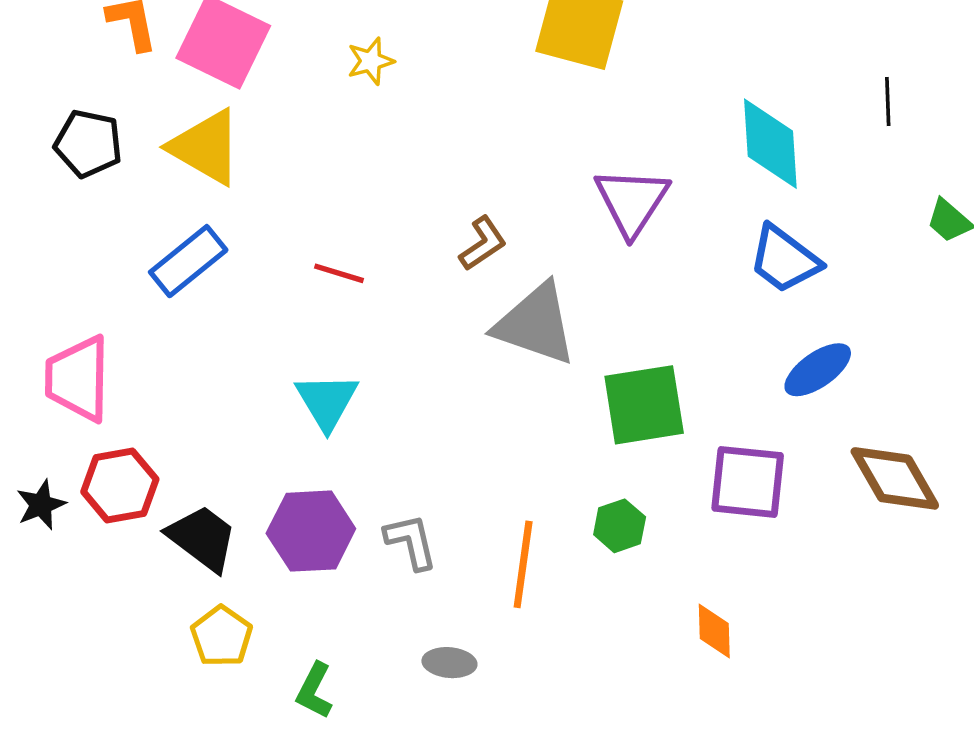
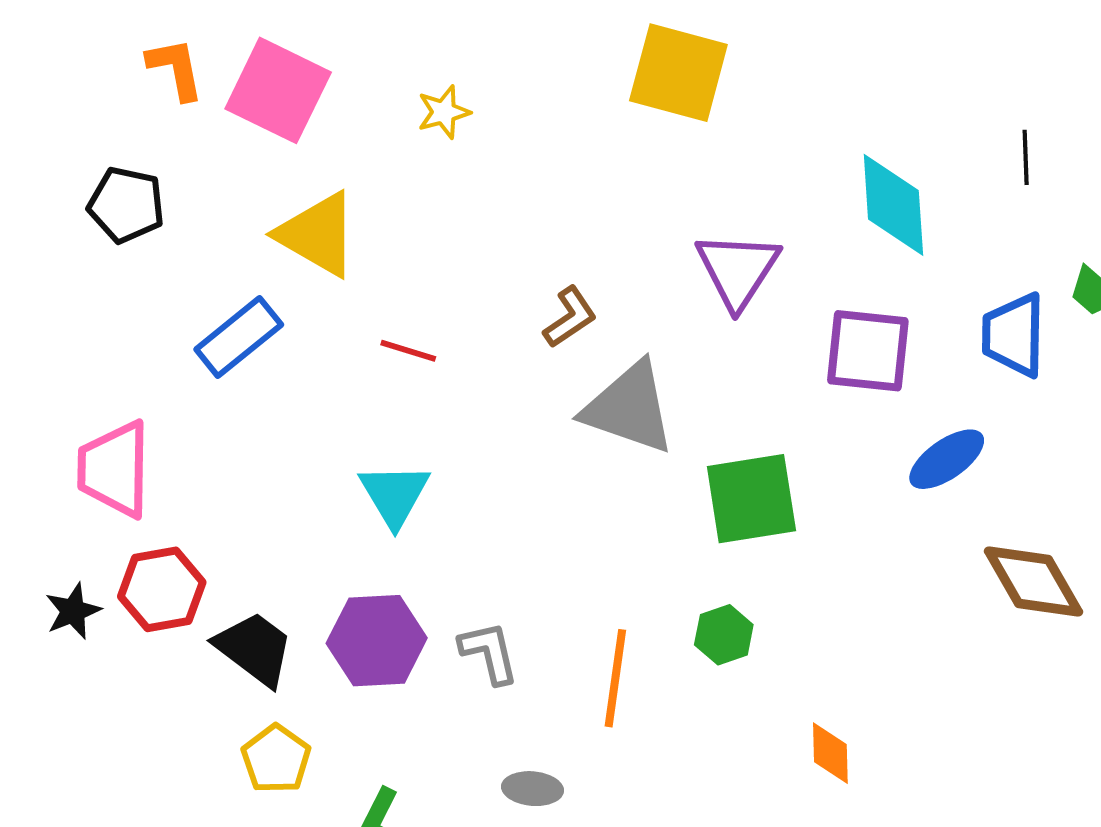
yellow triangle: (206, 147) -> (318, 234), moved
blue trapezoid: (784, 259) -> (1014, 335), moved, turned 54
purple square: (748, 482) -> (868, 351), moved

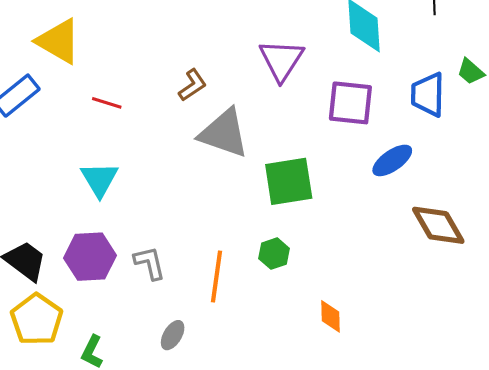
yellow pentagon: (276, 759) -> (37, 319), size x1.4
gray ellipse: (533, 789) -> (173, 335), turned -64

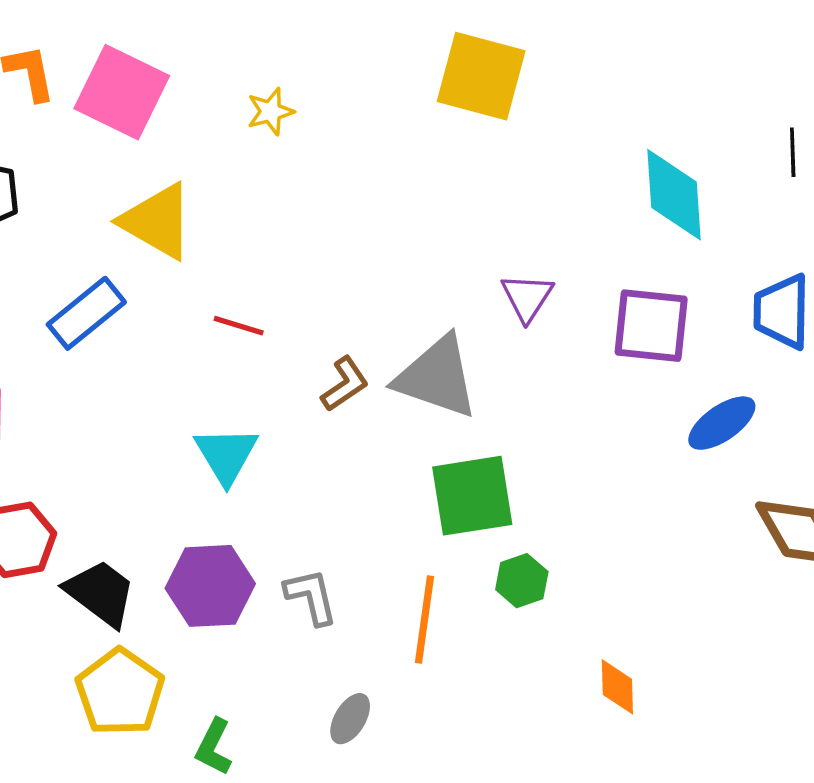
purple triangle: (281, 60) -> (527, 297), moved, size x0.7
brown L-shape: (192, 85) -> (345, 384), moved
green square: (289, 181) -> (472, 496), moved

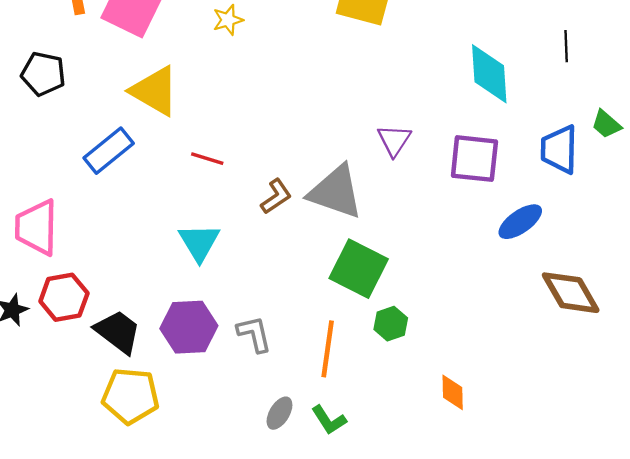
green square: (472, 496) -> (359, 269), turned 36
yellow pentagon: (120, 692) -> (130, 396), turned -30
green L-shape: (214, 747) -> (329, 420), moved, turned -60

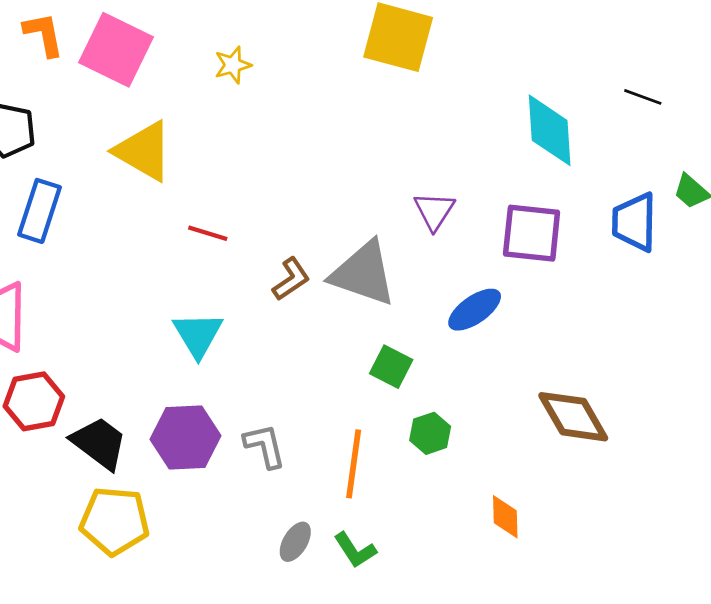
black line: (566, 46) -> (643, 97), turned -68
blue rectangle: (109, 151) -> (39, 211), moved, turned -33
blue ellipse: (520, 222) -> (475, 310), moved
green square: (359, 269) -> (391, 367), size x0.6
brown diamond: (571, 293) -> (573, 417), moved

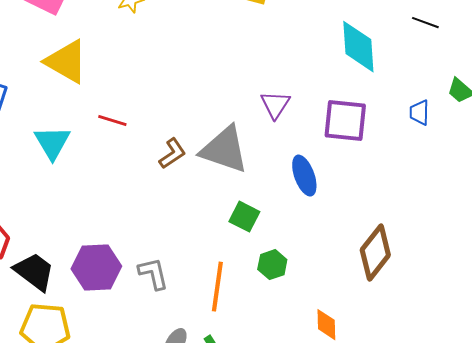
blue trapezoid: (634, 222) -> (419, 113), size x0.6
blue ellipse: (475, 310) -> (304, 176), turned -75
cyan triangle: (198, 335) -> (52, 143), moved
brown diamond: (573, 417) -> (375, 253), turned 68

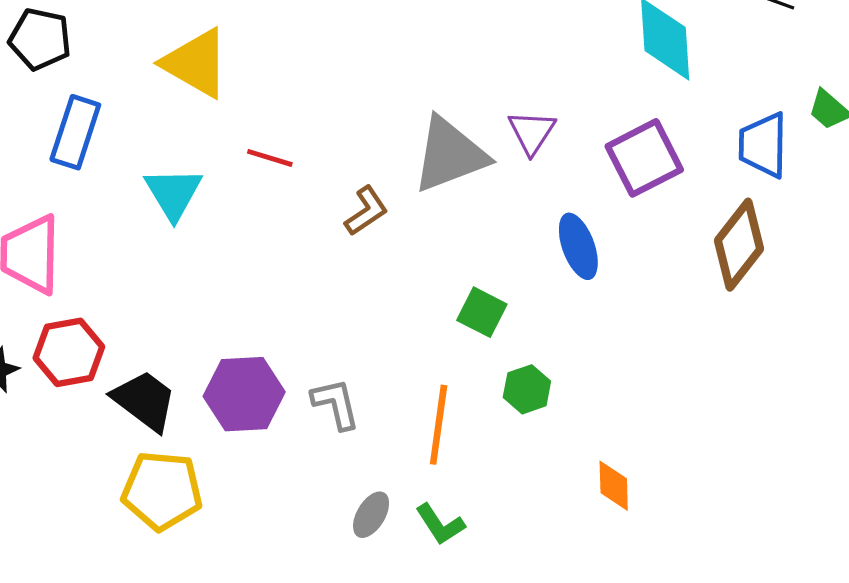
blue trapezoid: (419, 113) -> (763, 145), size x1.6
purple square: (345, 121) -> (644, 158), turned -33
gray triangle: (224, 150) -> (450, 155), moved, turned -40
brown diamond: (375, 253) -> (739, 245), moved

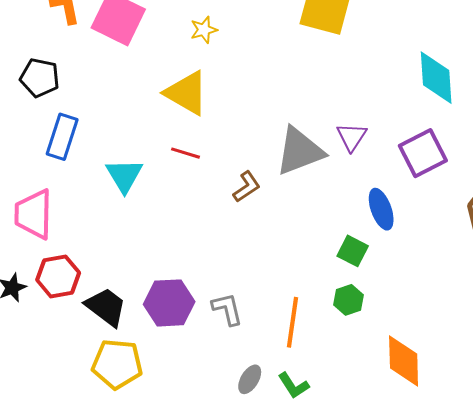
yellow triangle: (196, 63) -> (186, 93), moved
green square: (482, 312) -> (353, 251), moved
orange diamond: (614, 486) -> (404, 361), size x1.6

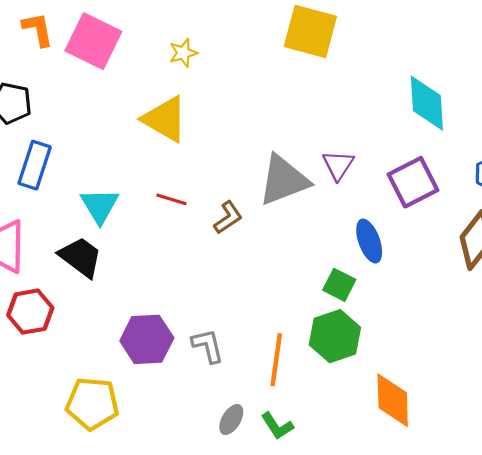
red line: (185, 153) -> (171, 199), moved
green hexagon: (349, 300) -> (335, 336), size x1.6
black trapezoid: (106, 307) -> (81, 257), moved

